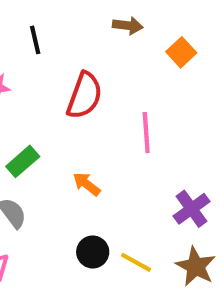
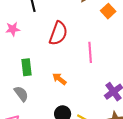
green rectangle: (23, 161) -> (27, 67), turned -56

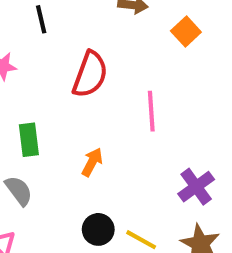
orange arrow: (59, 79) -> (92, 162), turned 80

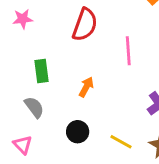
black circle: (98, 229) -> (78, 132), moved

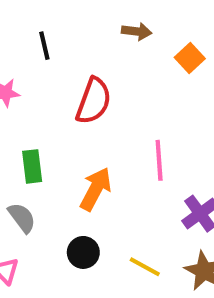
pink line: (128, 51) -> (159, 160), moved
orange arrow: (86, 87) -> (96, 189), size x1.5

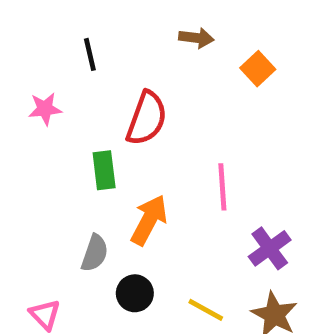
green rectangle: (32, 166) -> (104, 170), moved
gray semicircle: (22, 218) -> (95, 253), moved, turned 56

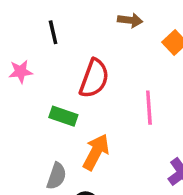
green rectangle: (104, 170) -> (63, 116), turned -64
pink line: (222, 187) -> (149, 108), moved

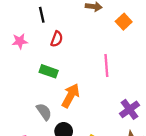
red semicircle: (94, 78) -> (57, 39), moved, size x0.6
gray semicircle: (57, 176) -> (44, 112), turned -54

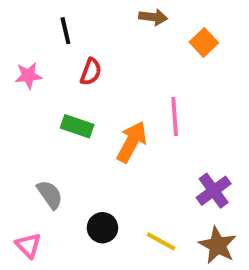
orange arrow: (71, 96) -> (132, 142), moved
gray semicircle: (44, 112) -> (50, 195), moved

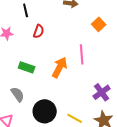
orange square: (204, 42) -> (99, 24), moved
green rectangle: (77, 126) -> (27, 67), moved
black circle: (102, 228) -> (45, 111), size x1.5

